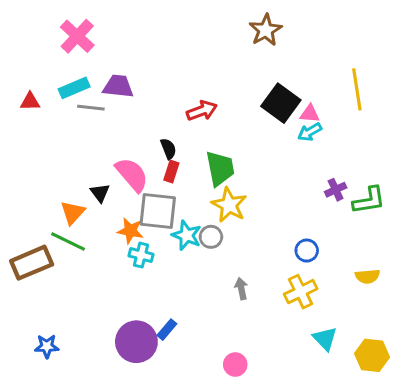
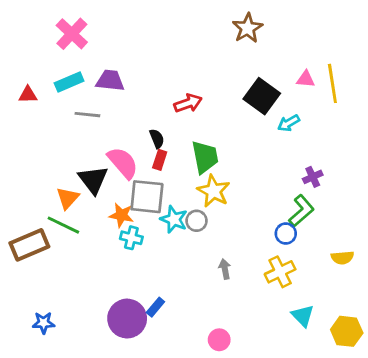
gray line: (91, 108) -> (87, 115), moved
pink triangle: (310, 114) -> (306, 79), moved
black triangle: (100, 193) -> (93, 180), size x1.6
green L-shape: (369, 200) -> (301, 211), moved, turned -32

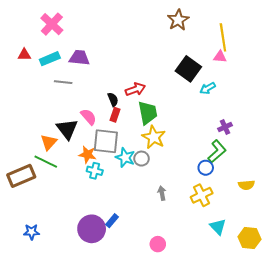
yellow line: (332, 83) -> (223, 37), moved
red triangle: (28, 95) -> (24, 55), moved
red arrow: (188, 103) -> (135, 89), moved
pink semicircle: (123, 163) -> (89, 117), size x0.7

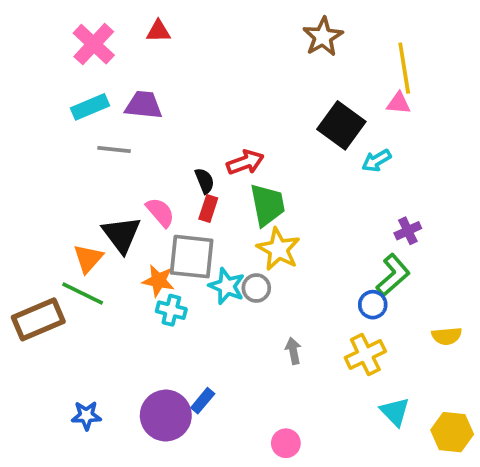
red triangle: (24, 55) -> (158, 31), moved
blue star: (31, 232) -> (86, 416), moved

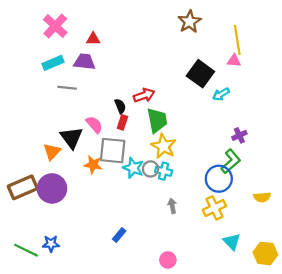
red triangle: (158, 31) -> (93, 39), moved
green line: (83, 294) -> (26, 250), moved
blue circle: (373, 305) -> (219, 179), size x1.6
cyan cross: (171, 310) -> (164, 171), moved
purple circle: (166, 416) -> (52, 188), moved

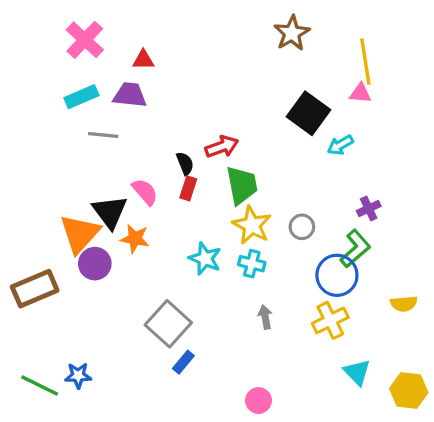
gray square: (113, 151) -> (168, 324), moved, turned 36
orange triangle: (52, 152) -> (80, 234), size x1.5
orange star: (93, 165) -> (135, 239), moved
gray circle: (151, 169) -> (302, 227), moved
purple circle: (52, 188) -> (95, 264), moved, size x0.7

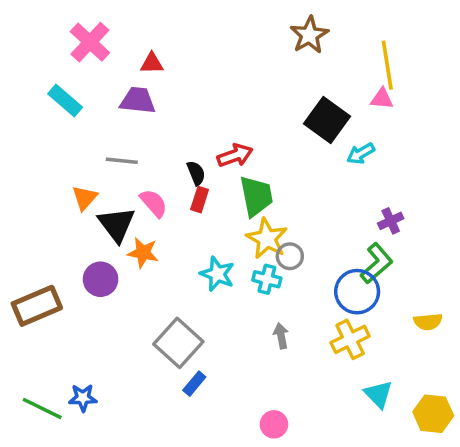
cyan rectangle: (81, 97) -> (65, 101), moved, turned 64
gray line: (103, 135) -> (122, 161), moved
gray circle: (302, 227) -> (290, 256), moved
orange triangle: (80, 234) -> (85, 198), moved, size x0.6

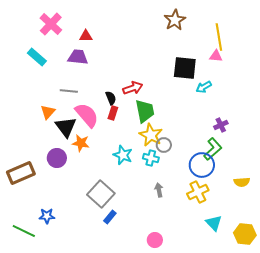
black square: (327, 120) -> (185, 68), turned -30
pink semicircle: (154, 203) -> (87, 115), size x1.5
blue star: (83, 398) -> (47, 216), moved

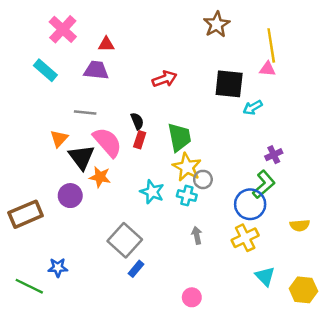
red arrow: (133, 88) -> (165, 79), moved

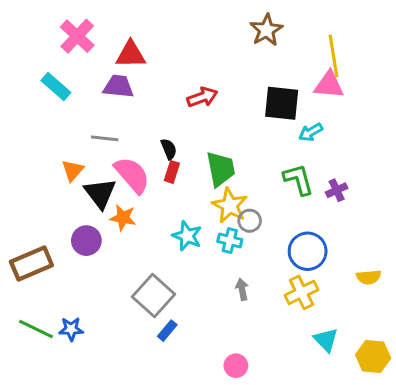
red triangle: (106, 44) -> (131, 54), size x1.5
pink triangle: (267, 69) -> (329, 85), size x1.5
green L-shape: (264, 184) -> (298, 180), moved, turned -64
green line: (29, 286) -> (36, 329), moved

